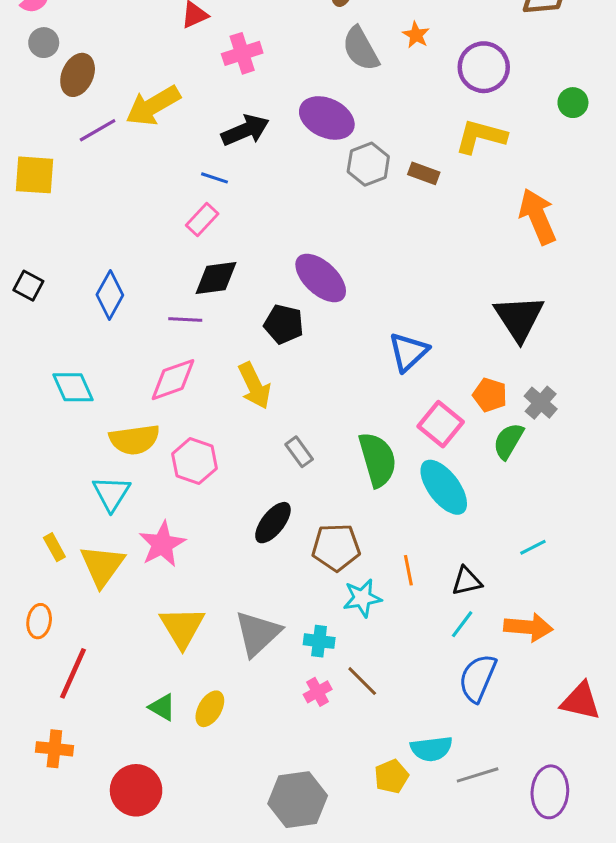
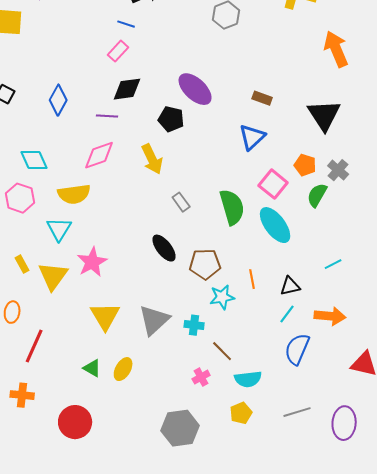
brown rectangle: (424, 173) -> (262, 98), moved
pink hexagon: (194, 461) -> (20, 198), moved
black ellipse: (273, 523) -> (164, 248), turned -76
pink cross: (318, 692) -> (201, 377), moved
cyan semicircle: (431, 749) -> (248, 379), moved

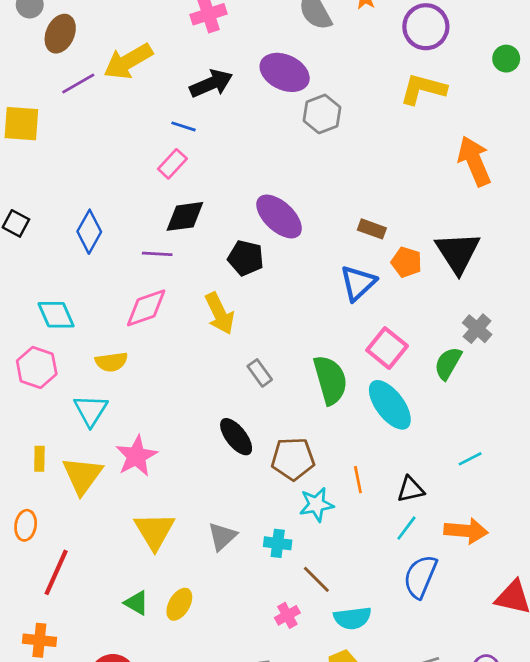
orange pentagon: (305, 165) -> (406, 262), moved
yellow semicircle: (74, 194) -> (111, 362), size x0.7
yellow rectangle: (22, 264) -> (39, 459), turned 30
gray triangle: (154, 320) -> (222, 536), size x0.7

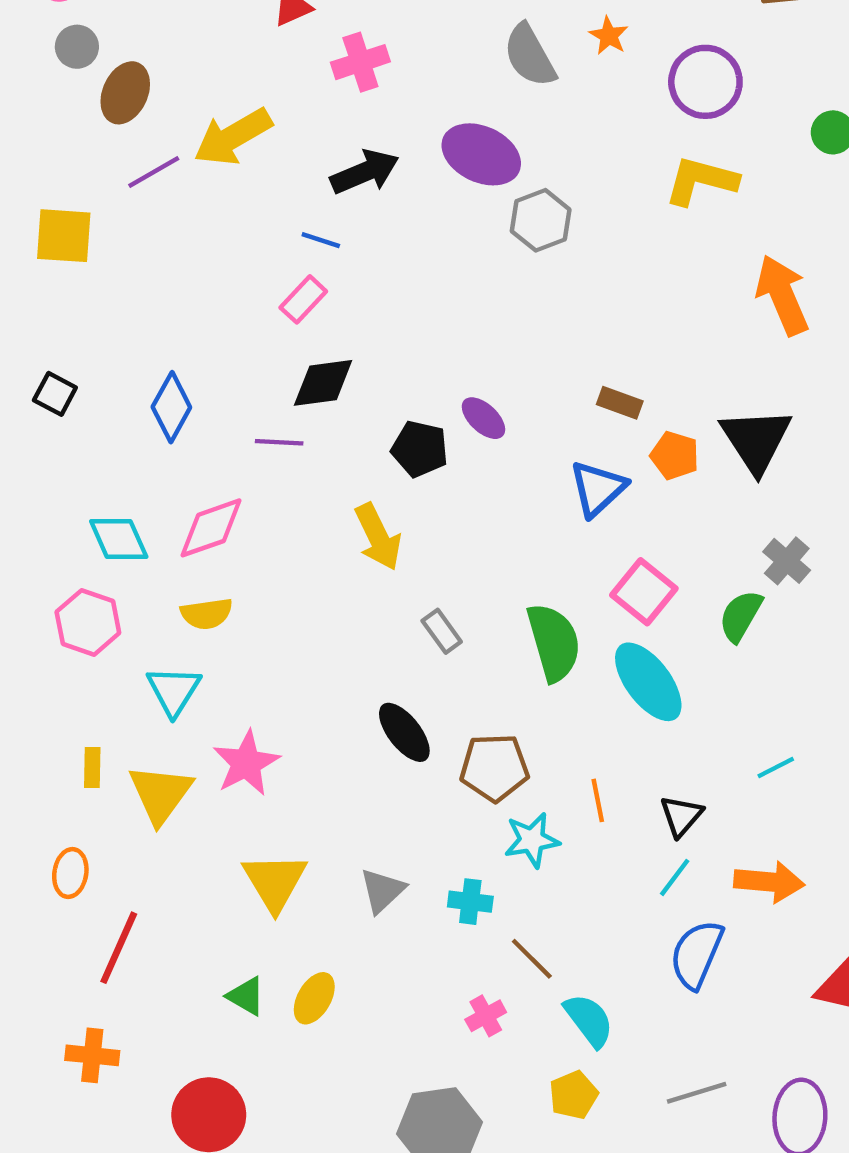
purple ellipse: (279, 216) -> (483, 418), moved, size x0.6
pink diamond: (146, 308) -> (211, 528), moved
black triangle: (411, 489) -> (681, 816), turned -36
cyan semicircle: (352, 618) -> (589, 1020), turned -120

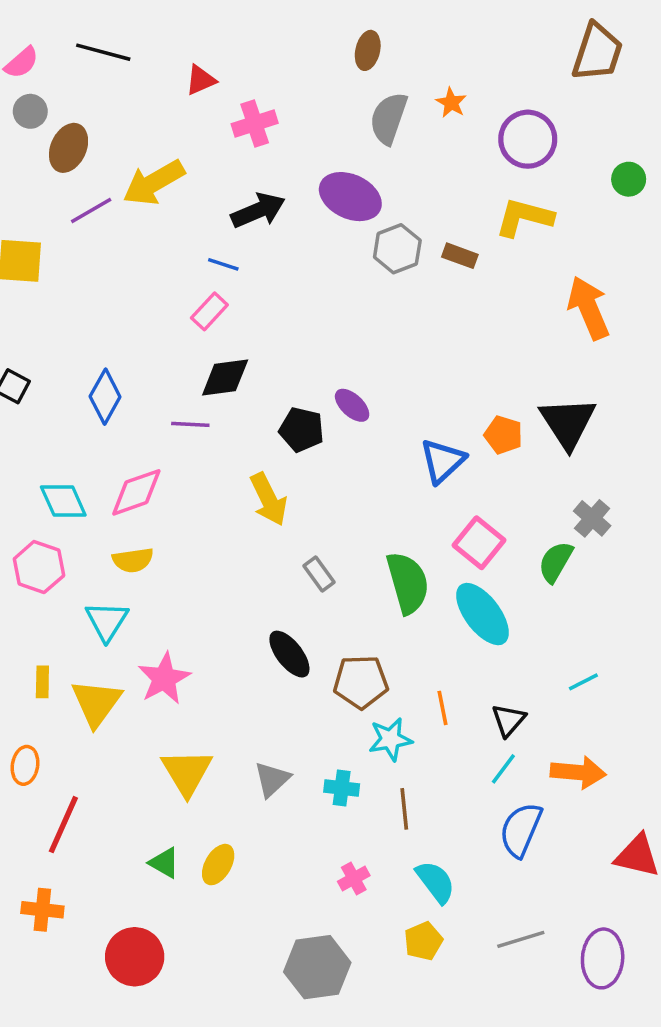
gray semicircle: (530, 55) -> (389, 118), turned 48
brown rectangle: (620, 403) -> (460, 256), moved
brown line: (532, 959) -> (404, 809), moved, turned 39

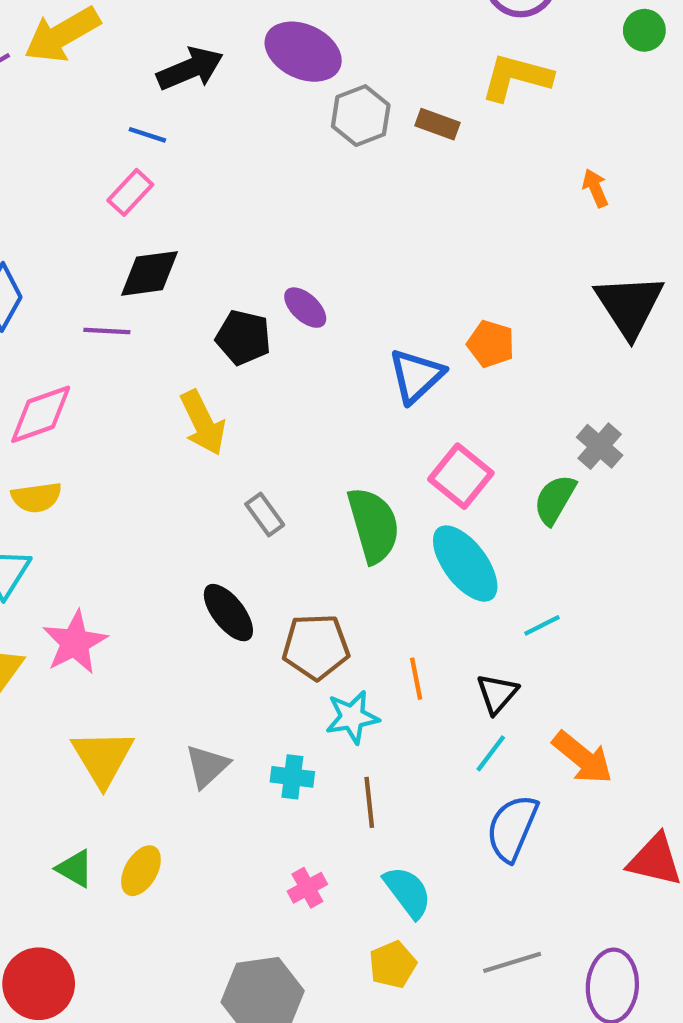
orange arrow: (589, 308) -> (595, 188), size x0.5
black triangle: (568, 423) -> (629, 305), moved
cyan line: (583, 682) -> (542, 625), moved
orange arrow: (578, 772) -> (583, 758), turned 34

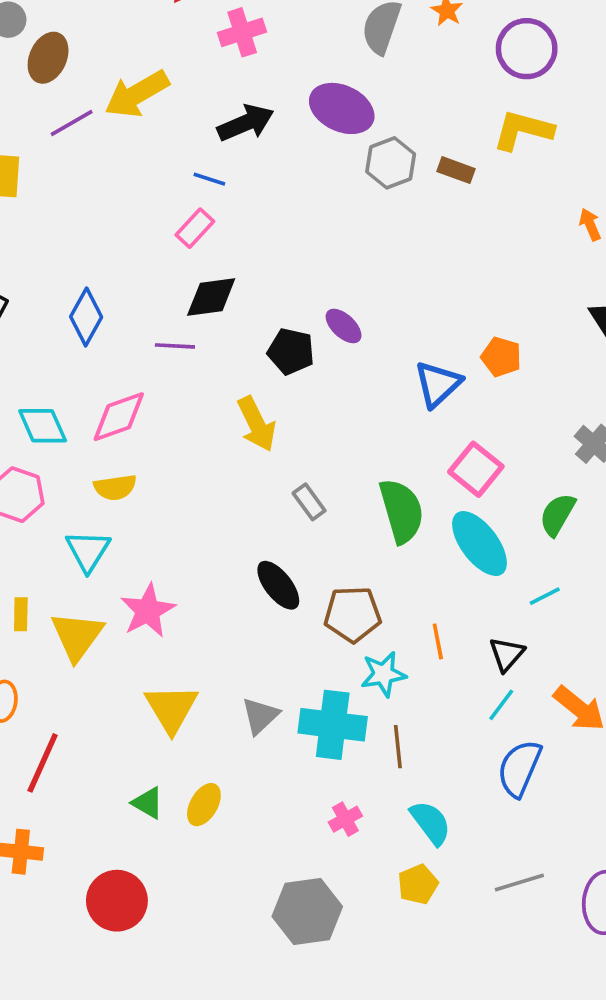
green semicircle: (555, 500) -> (557, 515), moved
cyan cross: (292, 777) -> (333, 725), size x1.8

